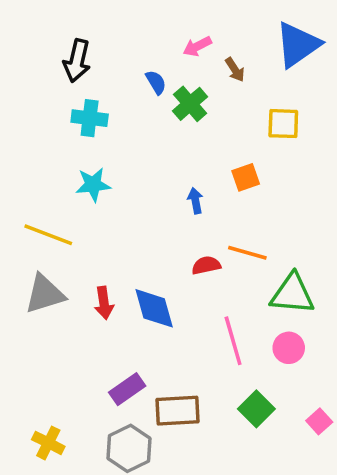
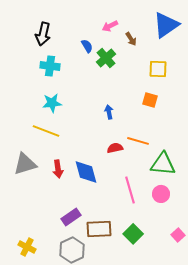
orange square: (246, 177) -> (150, 100), moved, turned 35
yellow line: (48, 235) -> (46, 131), moved
green square: (256, 409) -> (133, 234), moved

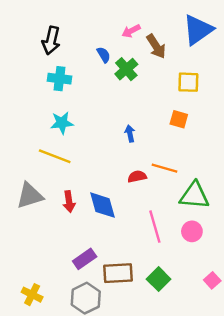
brown arrow: (131, 39) -> (156, 46), size x1.5

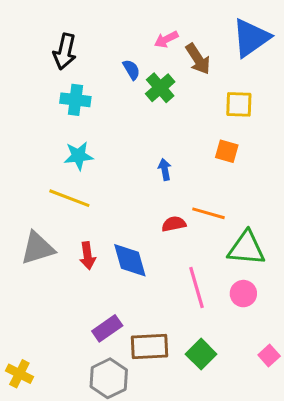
yellow cross: (32, 295) -> (19, 374), moved

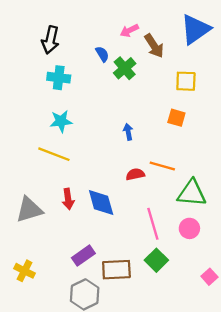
gray triangle: (38, 248) -> (29, 210), moved
green square: (201, 354) -> (156, 260), moved
yellow cross: (19, 374) -> (25, 271), moved

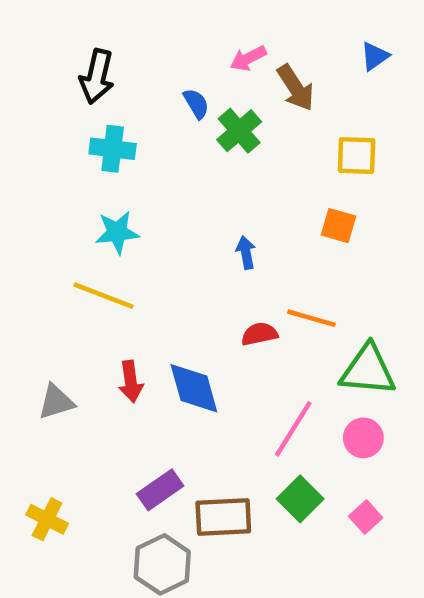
blue triangle: (195, 29) -> (375, 56), size x0.5
gray triangle: (29, 210) -> (56, 402), size x0.7
pink line: (153, 224) -> (293, 429), turned 48
pink square: (209, 277) -> (366, 517), moved

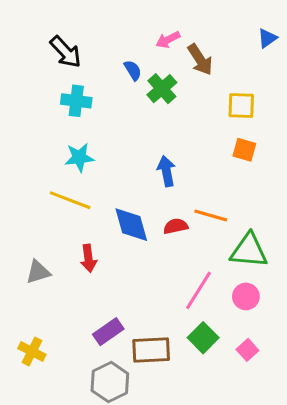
blue triangle: (375, 56) -> (267, 38), moved
black arrow: (97, 76) -> (66, 52), turned -56
orange square: (339, 226) -> (244, 150), moved
blue arrow: (246, 253) -> (166, 171), size x1.4
blue diamond: (194, 388) -> (131, 225), moved

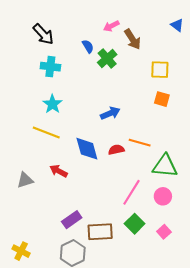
blue triangle: (267, 38) -> (177, 25), turned -48
cyan star: (79, 157) -> (52, 104), turned -30
blue arrow: (166, 171) -> (110, 113), turned 78
red arrow: (88, 258) -> (59, 171), turned 126
yellow cross: (32, 351) -> (21, 251), moved

